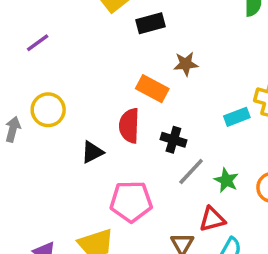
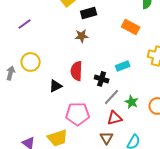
brown star: (186, 64) -> (82, 36), moved
orange rectangle: (152, 89) -> (131, 27), moved
cyan rectangle: (237, 117) -> (123, 66), moved
red triangle: (212, 219) -> (115, 118), moved

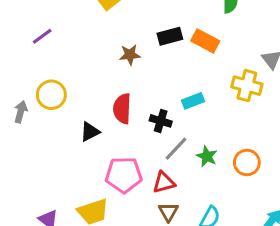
black rectangle: (89, 13) -> (170, 36), moved
red triangle: (115, 118) -> (164, 183), moved

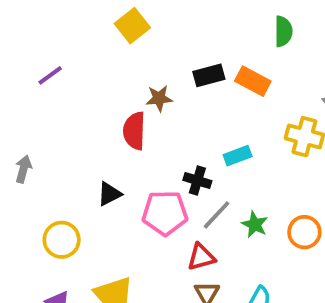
yellow circle: (51, 95) -> (62, 240), moved
red semicircle: (122, 109) -> (134, 131), moved
pink pentagon: (124, 175) -> (165, 213), moved

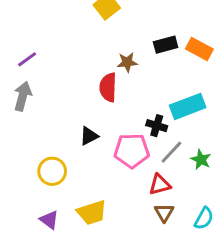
purple line: (50, 75) -> (27, 59), moved
cyan rectangle: (238, 156) -> (188, 106), size x1.6
gray arrow: (23, 169) -> (23, 96), moved, size x1.4

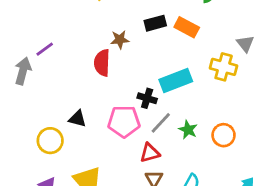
purple line: (27, 59) -> (45, 49), moved
black triangle: (89, 136) -> (77, 119), moved, turned 42

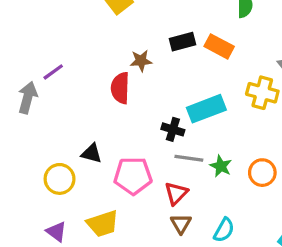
pink pentagon: (124, 121) -> (133, 176), moved
gray line: (161, 123) -> (189, 158), turned 55
red triangle: (150, 153) -> (176, 193), turned -30

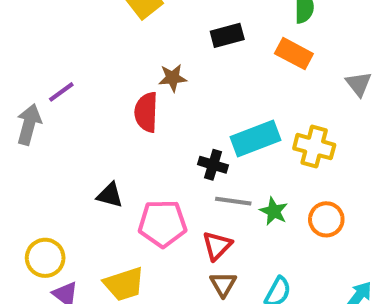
black rectangle: (182, 42) -> (227, 35), moved
orange rectangle: (219, 46) -> (294, 54), moved
yellow cross: (262, 93) -> (314, 147), moved
yellow circle: (60, 179) -> (45, 258), moved

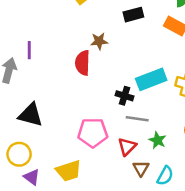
purple line: (61, 92) -> (29, 50), turned -54
black triangle: (110, 195) -> (31, 115), moved, size x1.5
green star: (274, 211) -> (157, 140), moved
brown triangle: (223, 284) -> (141, 168), moved

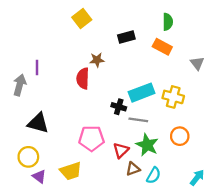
gray line: (137, 119) -> (138, 120), moved
green star: (157, 140) -> (147, 145), size x1.5
brown triangle: (141, 168) -> (133, 169), turned 40

